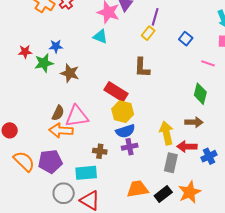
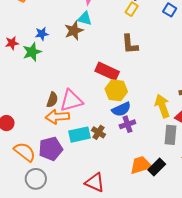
brown star: (70, 73) -> (74, 31), moved, turned -30
brown cross: (100, 151) -> (98, 132), turned 32
cyan rectangle: (86, 173) -> (80, 135), moved
gray circle: (64, 193) -> (36, 179), moved
black rectangle: (163, 194) -> (157, 167), moved

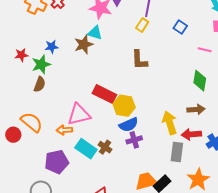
red rectangle: (107, 71) -> (104, 94), moved
brown semicircle: (52, 100) -> (40, 84), moved
orange arrow: (57, 117) -> (64, 130), size x0.7
cyan rectangle: (80, 135) -> (86, 149), turned 45
orange semicircle: (25, 152) -> (32, 122), moved

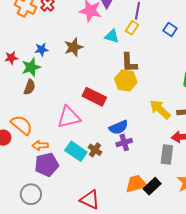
cyan triangle: (95, 33) -> (112, 36), moved
yellow hexagon: (124, 106) -> (126, 81), moved
yellow arrow: (170, 123) -> (160, 109), moved, turned -30
orange arrow: (64, 130) -> (40, 145), moved

